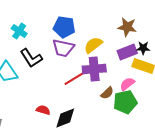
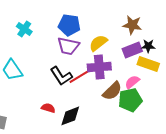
black L-shape: (31, 58) -> (61, 76), moved
brown semicircle: (107, 93) -> (112, 91), size x1.5

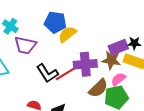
brown star: (132, 25) -> (111, 60), moved
yellow semicircle: (98, 43) -> (67, 34), moved
purple trapezoid: (68, 46) -> (25, 45), moved

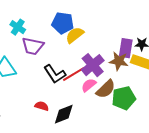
purple rectangle: (118, 47) -> (126, 48), turned -60
purple cross: (85, 64) -> (93, 65), turned -35
pink semicircle: (118, 79) -> (89, 85), moved

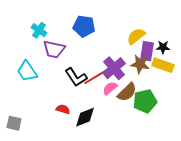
yellow semicircle: (75, 35) -> (136, 36), moved

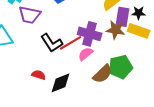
purple cross: (114, 68) -> (90, 34), turned -35
brown semicircle: (127, 92) -> (103, 74), moved

